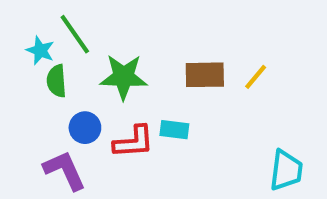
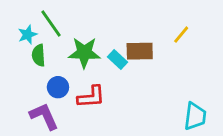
cyan star: (40, 50) -> (28, 35), turned 30
yellow line: (256, 77) -> (181, 35), moved
cyan rectangle: (174, 130) -> (118, 59), moved, turned 36

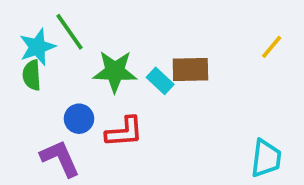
cyan star: (28, 35) -> (37, 47), size x1.4
yellow line: (181, 35) -> (272, 47), moved
green semicircle: (39, 55) -> (32, 75), moved

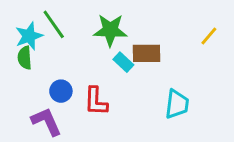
green star: (115, 71) -> (110, 30), moved
red L-shape: (124, 132) -> (96, 101), turned 96
cyan trapezoid: (266, 158) -> (177, 104), moved

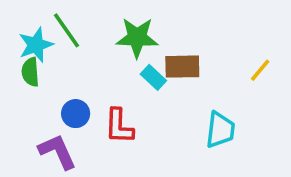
yellow line: (209, 36) -> (260, 70), moved

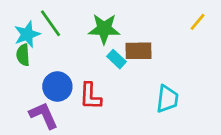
yellow line: (260, 70) -> (198, 22), moved
blue circle: (76, 114) -> (57, 87), size x1.4

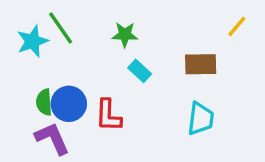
green star: (104, 29) -> (125, 35), size x0.7
brown rectangle: (138, 51) -> (201, 64), moved
green semicircle: (23, 55) -> (44, 102), moved

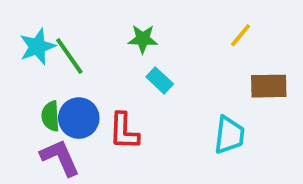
yellow line: (237, 26) -> (241, 35), moved
green line: (61, 28) -> (69, 56), moved
brown rectangle: (201, 64) -> (269, 86), moved

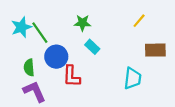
blue circle: (79, 118) -> (56, 57), moved

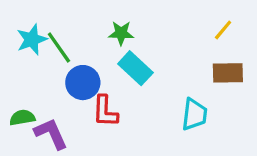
yellow line: (139, 21) -> (223, 30), moved
cyan rectangle: (92, 47) -> (135, 68), size x1.5
green semicircle: (29, 67) -> (22, 118), moved, turned 84

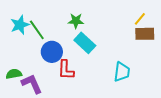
brown rectangle: (228, 73) -> (145, 34), moved

